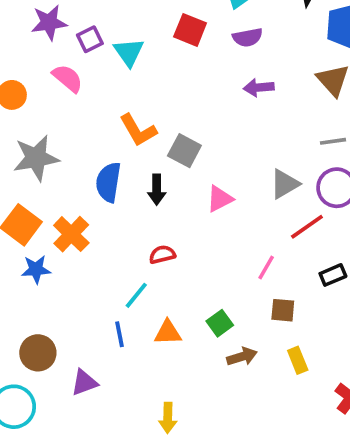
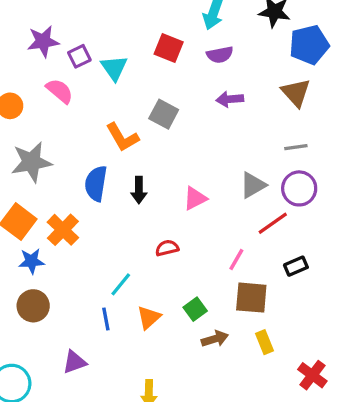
gray square: (184, 151) -> (164, 114), moved
red semicircle: (162, 255) -> (167, 248), moved
brown square: (283, 310) -> (251, 298), size x1.5
orange triangle: (168, 332) -> (149, 317), turned -40
brown circle: (38, 353) -> (33, 306), moved

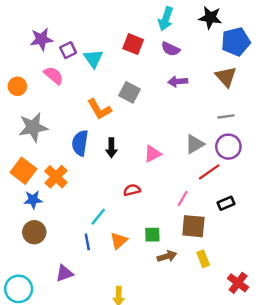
purple semicircle: (220, 55) -> (171, 49), turned 36
green square: (195, 309) -> (152, 235), turned 35

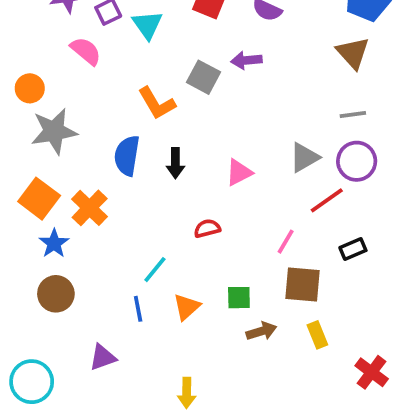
purple arrow: (178, 81) -> (246, 60), moved
orange circle: (17, 86) -> (30, 88), moved
blue star: (33, 200) -> (54, 243), turned -30

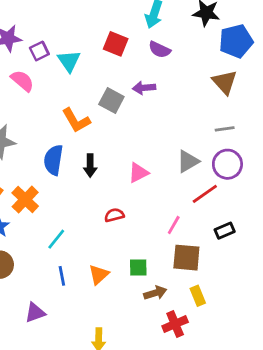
cyan line: (155, 270) -> (56, 239), moved
red cross: (372, 372) -> (175, 324), moved, turned 30

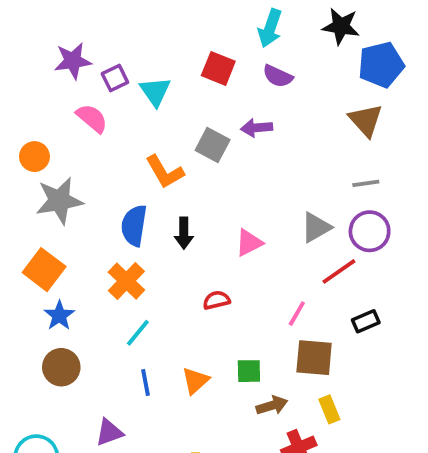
orange cross: (25, 200) -> (126, 281), moved

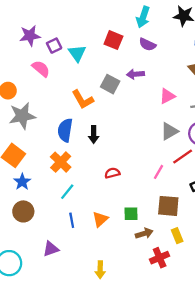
pink triangle: (249, 243) -> (167, 96), moved
pink line: (297, 314) -> (158, 172), moved

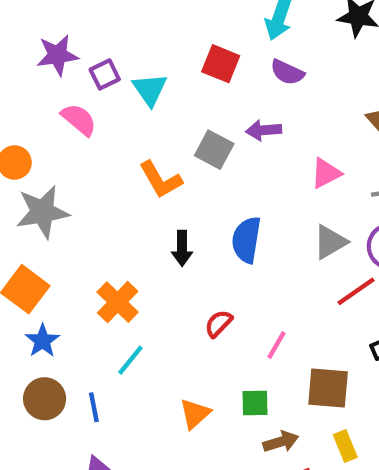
blue semicircle: (65, 130) -> (246, 240), moved
pink line: (158, 172) -> (276, 345), moved
red semicircle: (112, 173) -> (219, 324), turned -32
blue line: (72, 220) -> (94, 407), moved

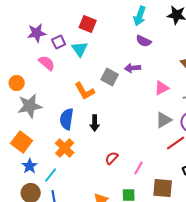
red square: (221, 64) -> (88, 24), moved
blue semicircle: (246, 240) -> (67, 119), moved
cyan line: (130, 360) -> (51, 175), moved

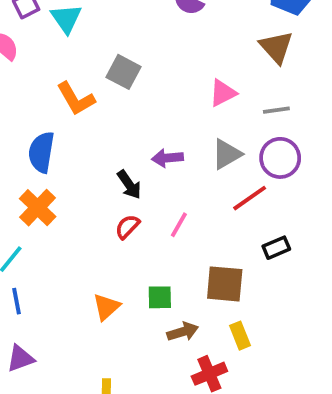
purple arrow: (133, 68) -> (167, 158), moved
black arrow: (95, 123) -> (129, 185), moved, turned -35
pink line: (139, 168) -> (179, 225), moved

